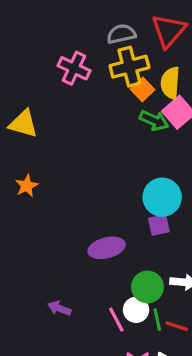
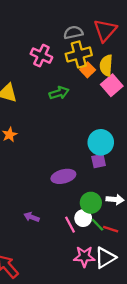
green arrow: (154, 120) -> (59, 93), moved, turned -42
green line: (157, 320) -> (97, 225), turned -32

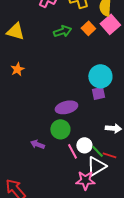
orange square: (88, 70) -> (88, 28), moved
green circle: (91, 203) -> (60, 129), moved
white triangle: (105, 258) -> (96, 166), moved

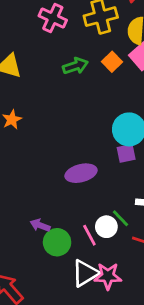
green circle: (60, 129) -> (57, 242), moved
green line: (97, 151) -> (120, 218), moved
white triangle: (96, 166) -> (85, 273), moved

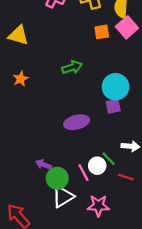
orange square: (112, 62) -> (102, 32), turned 35
green arrow: (75, 66) -> (72, 67), moved
white triangle: (85, 273) -> (63, 197), moved

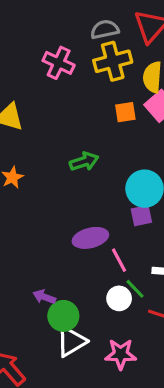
pink line: (83, 173) -> (119, 260), moved

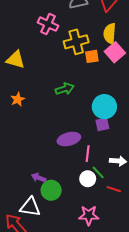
yellow cross: (113, 61) -> (76, 42), moved
pink line: (119, 260) -> (88, 154), turned 35
white triangle: (71, 341) -> (30, 207), moved, turned 40

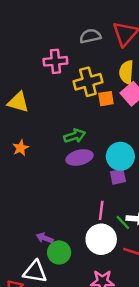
pink cross: (48, 24) -> (55, 61), turned -30
purple ellipse: (69, 139) -> (80, 157), moved
green line: (98, 172) -> (123, 222), moved
white circle: (88, 179) -> (101, 239), size x1.6

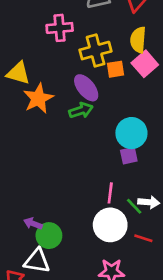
orange star: (21, 148) -> (38, 98), moved, size x1.6
purple ellipse: (80, 157) -> (86, 88), moved, turned 65
purple arrow: (45, 238) -> (33, 224), moved
green circle: (59, 252) -> (49, 236), moved

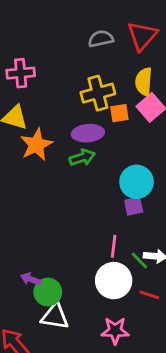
pink cross: (60, 28) -> (21, 73), moved
purple ellipse: (86, 88) -> (88, 133), turned -56
white triangle: (37, 261) -> (55, 316), moved

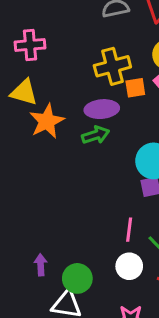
purple arrow: (31, 279) -> (41, 265), turned 66
white circle: (114, 281) -> (129, 266), size x0.7
green circle: (48, 292) -> (77, 278), moved

